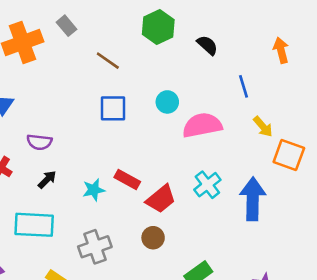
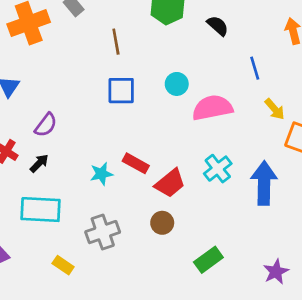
brown line: (108, 61) -> (116, 42), turned 45
purple semicircle: (39, 142) -> (46, 125), turned -60
black arrow: (47, 180) -> (39, 163), moved

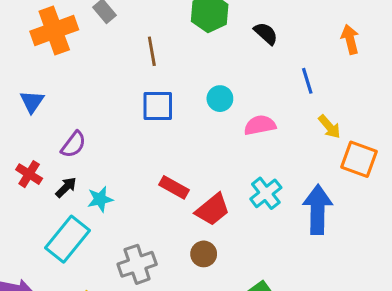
pink semicircle: (212, 108) -> (260, 125), size x0.7
cyan star: (101, 174) -> (100, 199), moved
cyan rectangle: (41, 210) -> (68, 239), turned -54

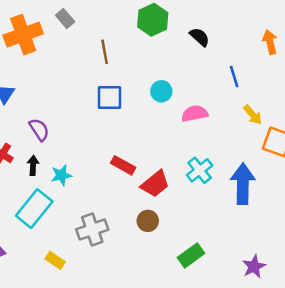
purple semicircle: (73, 144) -> (39, 130), turned -70
black arrow: (66, 187) -> (33, 165), turned -42

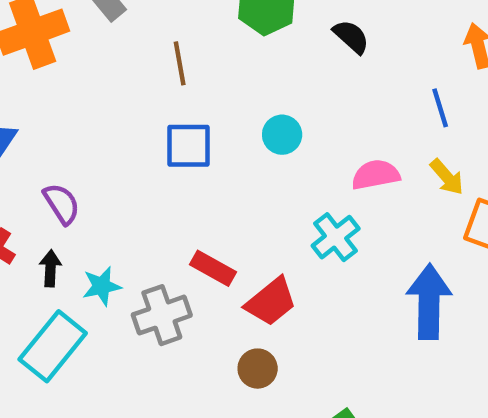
blue line: (234, 76) -> (440, 108), moved
pink semicircle: (195, 114) -> (376, 175), moved
cyan cross: (200, 170) -> (336, 237), moved
gray cross: (92, 230) -> (162, 315), moved

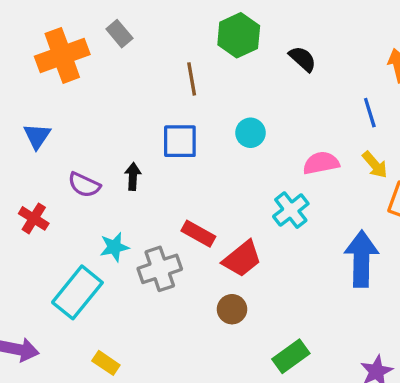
brown line: (180, 63) -> (192, 79), moved
purple semicircle: (62, 204) -> (84, 185), turned 148
black arrow: (50, 268) -> (133, 176), moved

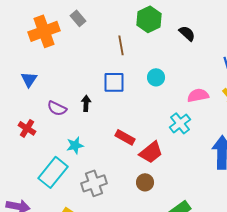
gray cross: (160, 269) -> (94, 183), moved

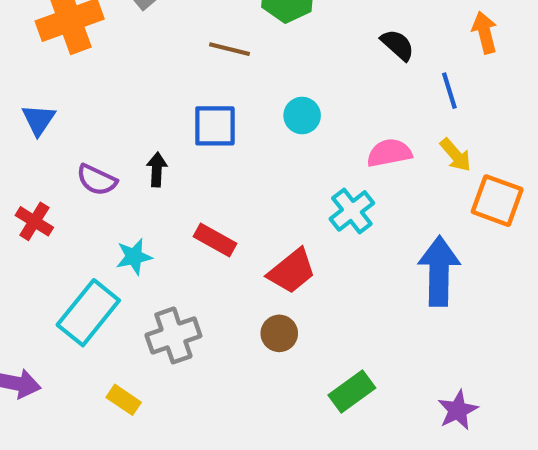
black semicircle: (187, 33) -> (398, 45), moved
brown line: (121, 45) -> (229, 49), turned -66
red rectangle: (125, 137) -> (215, 240), moved

